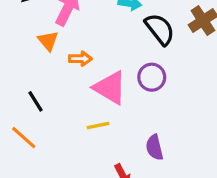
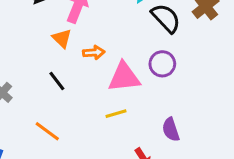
pink triangle: (110, 88) -> (124, 77), turned -32
black line: (35, 101) -> (57, 81), moved

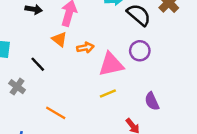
black line: (57, 81) -> (38, 64), moved

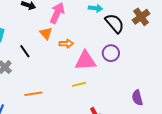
purple semicircle: (152, 101) -> (137, 98), moved
orange line: (56, 113) -> (33, 94), turned -48

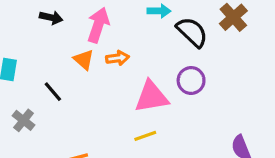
orange arrow: (66, 44) -> (117, 58), moved

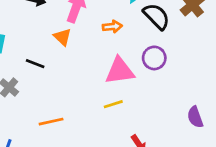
orange arrow: (117, 58) -> (112, 27), moved
black line: (53, 92) -> (35, 64), turned -30

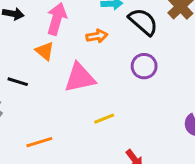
pink triangle: (120, 71) -> (80, 78), moved

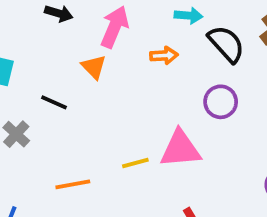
pink triangle: (80, 78) -> (180, 149), moved
yellow line: (104, 119) -> (135, 163), moved

